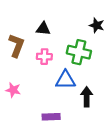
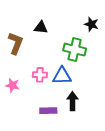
pink cross: (44, 57) -> (40, 75), moved
black arrow: (87, 97) -> (72, 101), moved

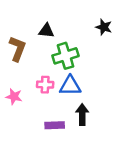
green cross: (75, 50) -> (65, 56), moved, turned -30

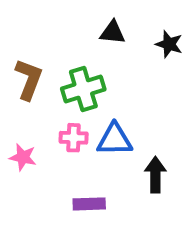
black triangle: (46, 31) -> (113, 32), moved
green cross: (65, 56) -> (83, 89), moved
black arrow: (82, 115) -> (155, 175), moved

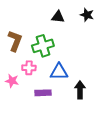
black star: (169, 44) -> (87, 15), moved
pink cross: (74, 138) -> (29, 68), moved
purple rectangle: (89, 204) -> (43, 93), moved

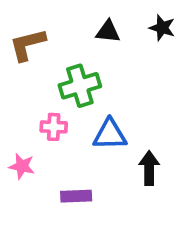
brown L-shape: (15, 41) -> (27, 45), moved, turned -125
pink star: (12, 81) -> (22, 166), moved
purple rectangle: (43, 93) -> (76, 196), moved

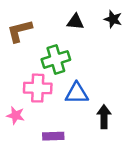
pink cross: (54, 127) -> (38, 88), size x1.5

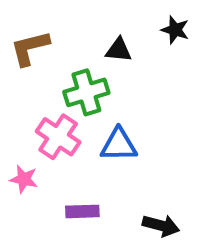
black triangle: (75, 22) -> (119, 50), moved
pink cross: (38, 88) -> (58, 137), turned 32
black arrow: (104, 117) -> (161, 226), moved, turned 105

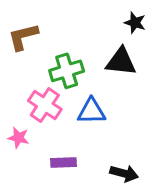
black triangle: (119, 50) -> (121, 62), moved, size x1.5

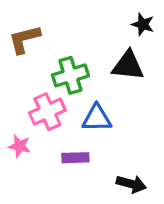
pink cross: (45, 105) -> (47, 112), turned 32
purple rectangle: (63, 163) -> (75, 158), moved

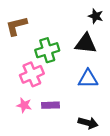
blue triangle: (97, 118) -> (88, 79), moved
pink star: (19, 146) -> (24, 105), moved

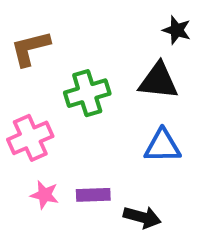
pink cross: (32, 74) -> (30, 138), moved
black arrow: (88, 123) -> (142, 217), moved

